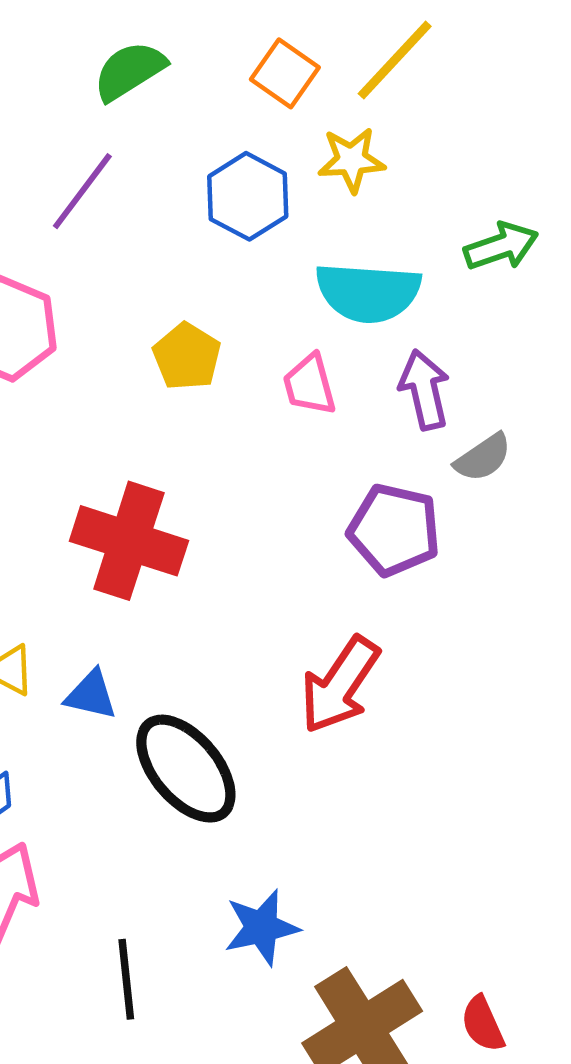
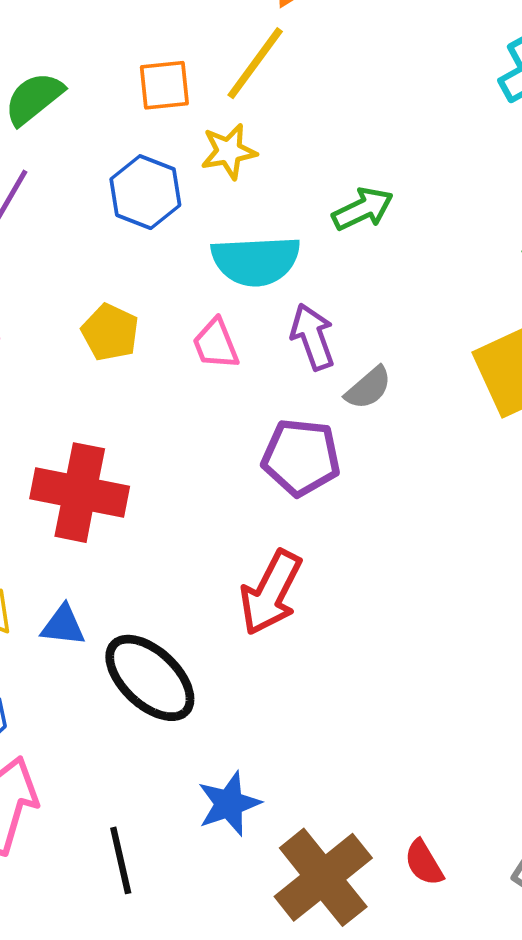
orange square: (285, 73) -> (164, 85), turned -34

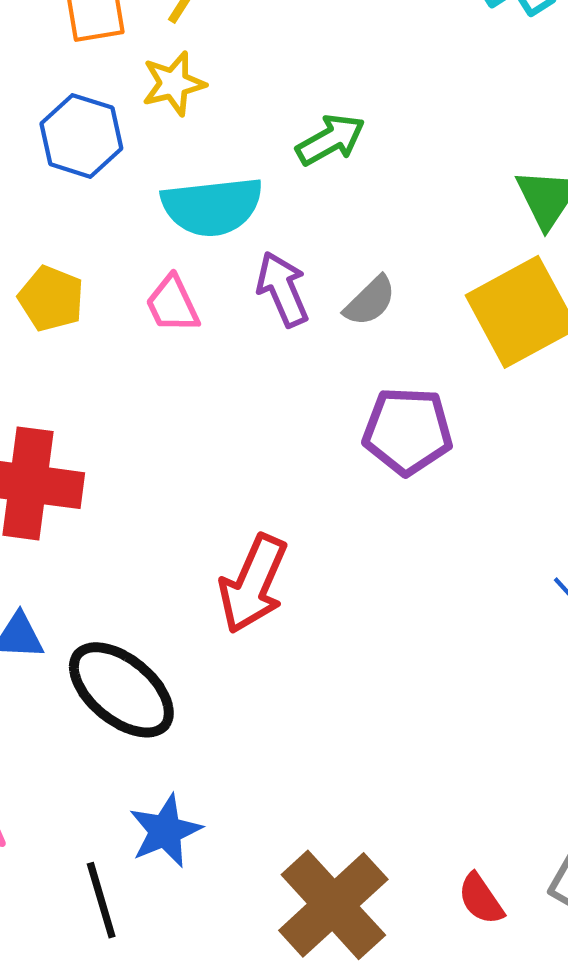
gray semicircle: (368, 388) -> (370, 301), moved
purple pentagon: (301, 457) -> (408, 431), moved
blue star: (229, 804) -> (165, 831), moved
red semicircle: (424, 863) -> (481, 899), moved

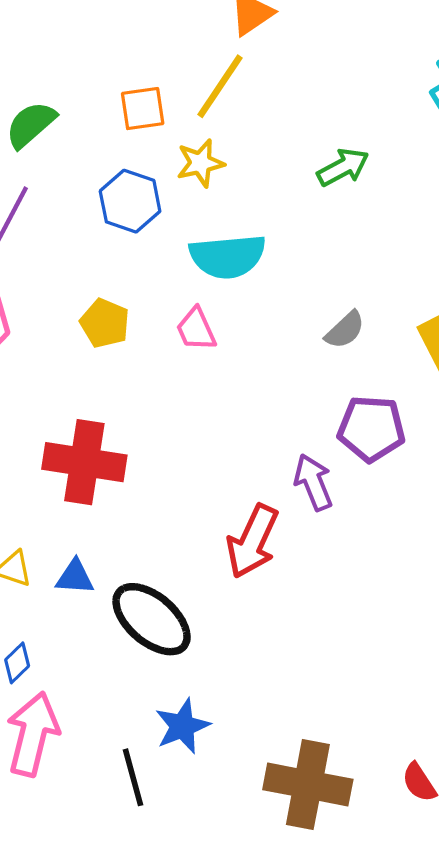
green arrow: (331, 140) -> (343, 167), moved
purple arrow: (282, 289) -> (313, 482), moved
brown cross: (333, 905) -> (308, 785), turned -38

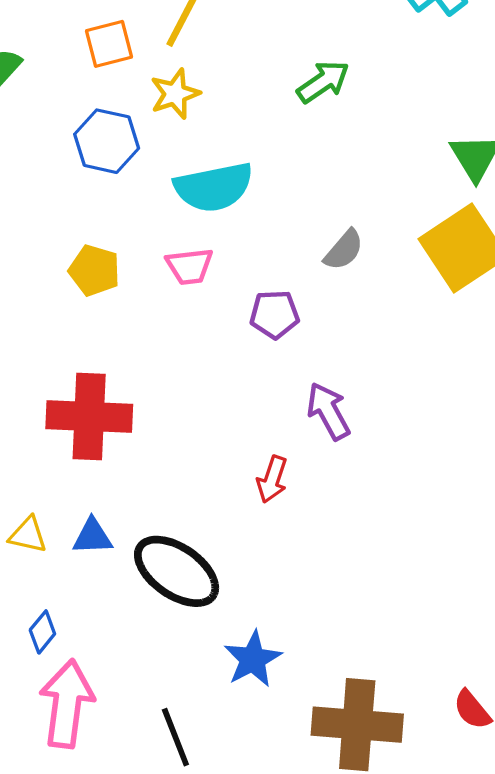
pink trapezoid: (196, 329) -> (190, 266), turned -66
purple pentagon: (371, 429) -> (274, 314), moved, size x0.7
red arrow: (252, 541) -> (272, 479), size x0.6
blue star: (182, 726) -> (253, 659), moved

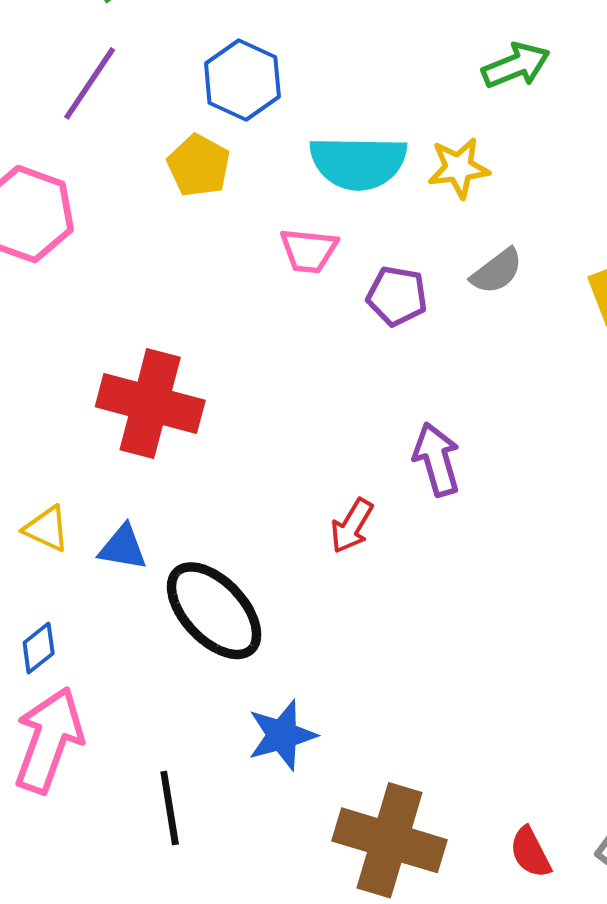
yellow star: (175, 94) -> (459, 168), moved
yellow pentagon: (94, 270) -> (199, 166), moved
purple pentagon: (274, 314) -> (397, 296), moved

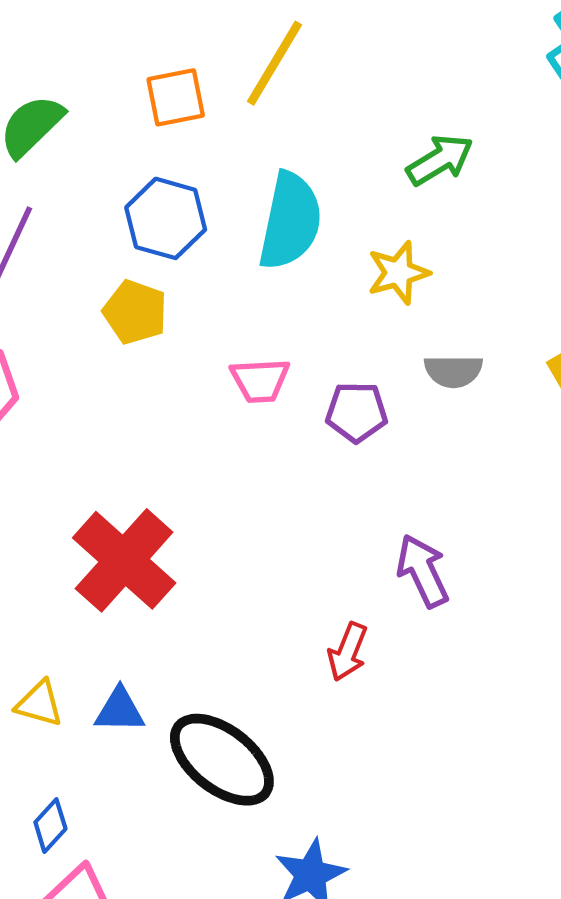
cyan semicircle: (358, 163) -> (290, 221), moved, turned -70
gray semicircle: (497, 271) -> (453, 371), turned 46
red cross: (150, 403) -> (124, 560), turned 36

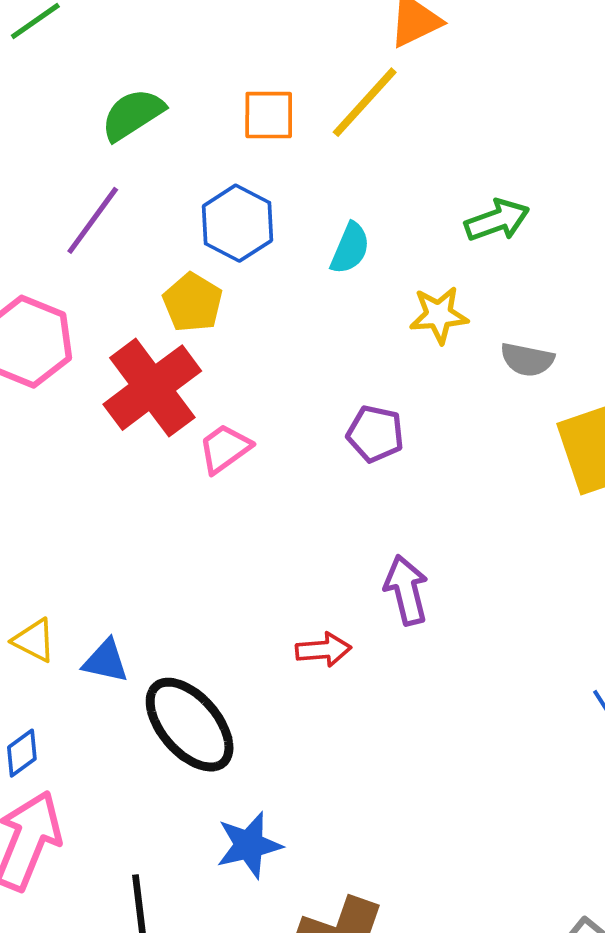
cyan semicircle: (290, 221) -> (350, 248), size x0.6
gray semicircle: (453, 371) -> (527, 360), moved
pink trapezoid: (260, 380) -> (225, 449), moved, turned 136
red cross: (124, 560) -> (152, 388), moved
red arrow: (348, 652) -> (323, 650), turned -128

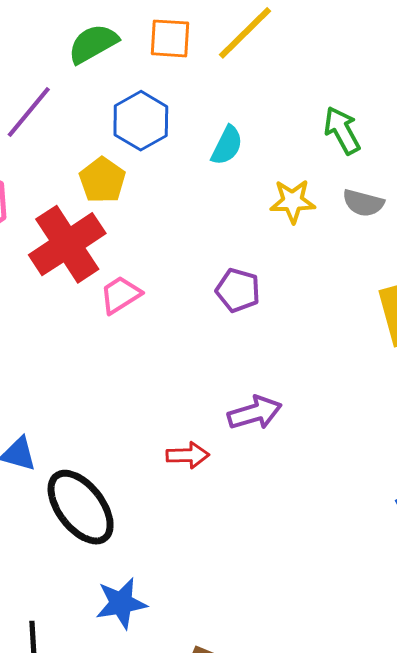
green semicircle: (133, 115) -> (93, 44), moved
green arrow: (497, 220) -> (342, 130), turned -102
gray semicircle: (527, 360) -> (363, 203), moved
purple arrow: (406, 590) -> (255, 413), turned 84

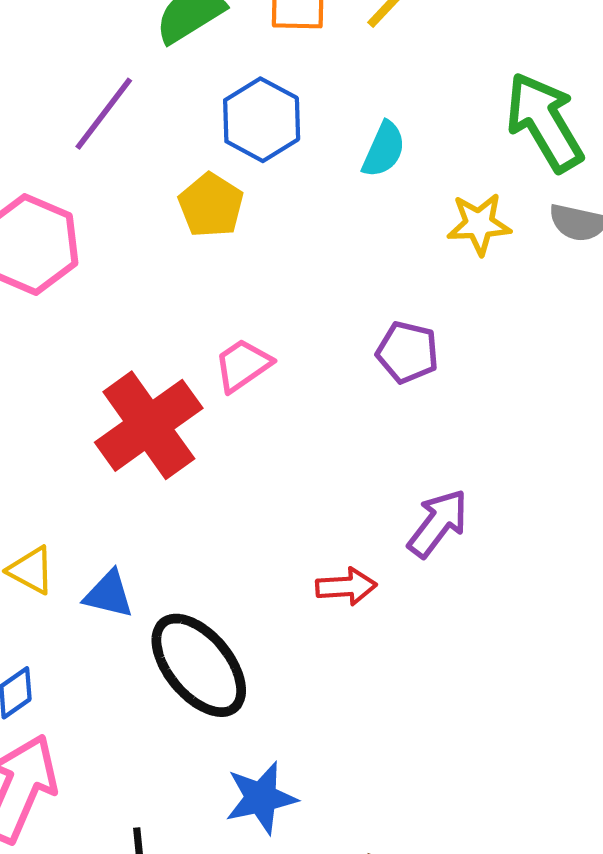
green arrow: (342, 130) -> (544, 122), size x1.5
red cross: (67, 244) -> (149, 425), moved
purple arrow: (255, 413) -> (438, 523), turned -34

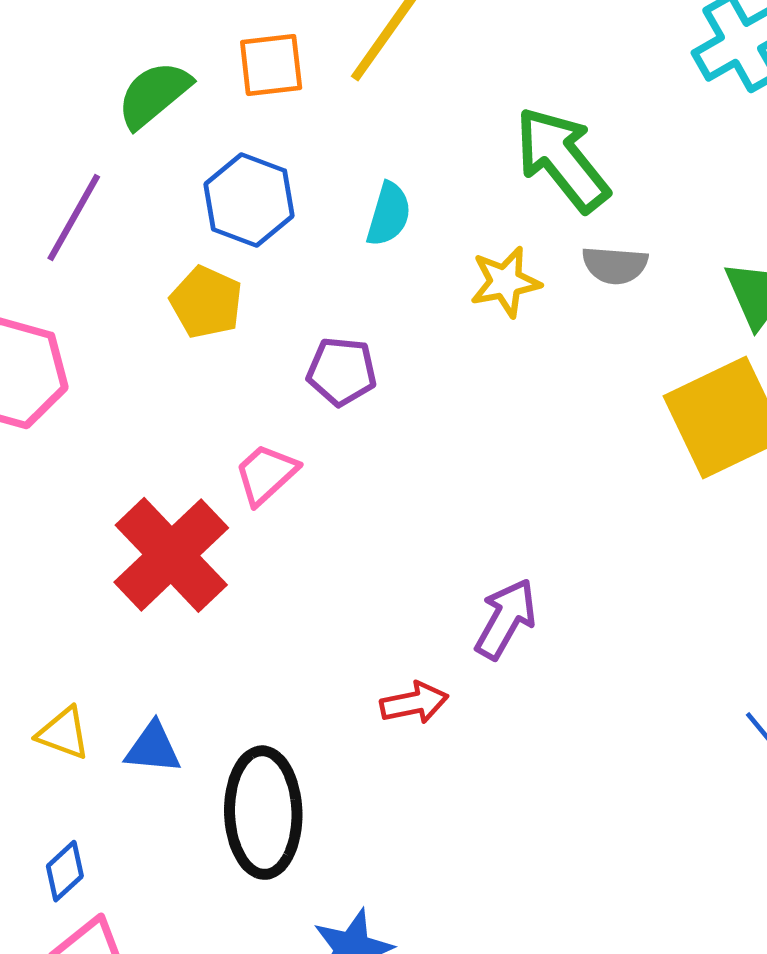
purple pentagon: (407, 352) -> (342, 371), moved
black ellipse: (199, 665) -> (263, 813), turned 46

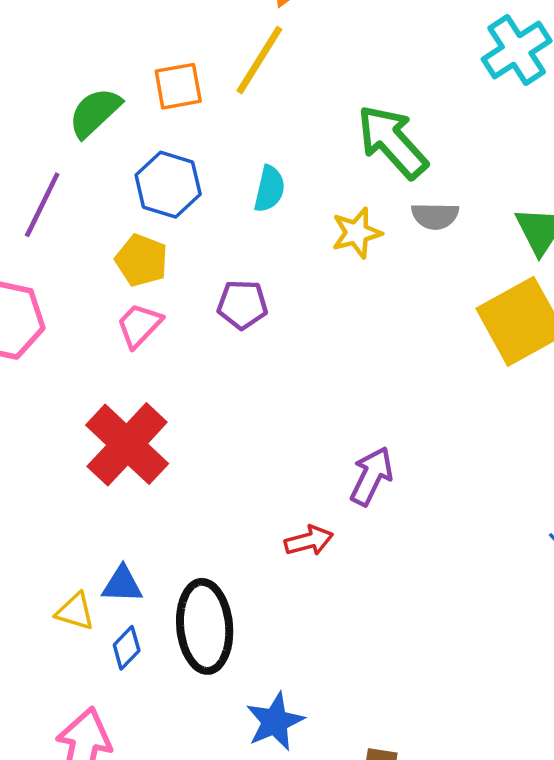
pink trapezoid: (266, 474) -> (139, 325), moved
yellow triangle: (63, 733) -> (75, 612), moved
blue diamond: (65, 871) -> (127, 648), moved

